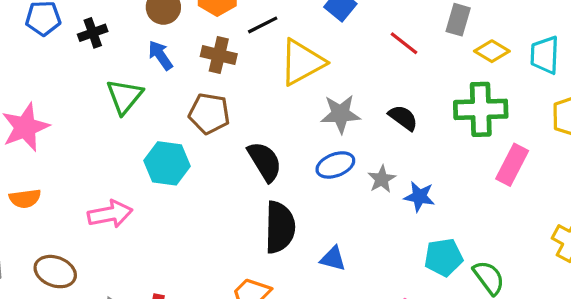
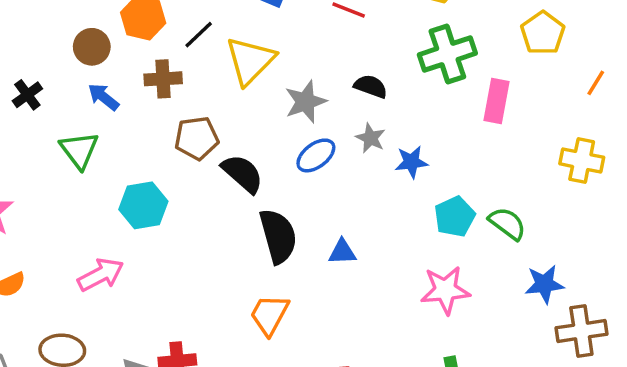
brown pentagon: (209, 114) -> (197, 138), moved
gray star: (382, 179) -> (370, 138), moved

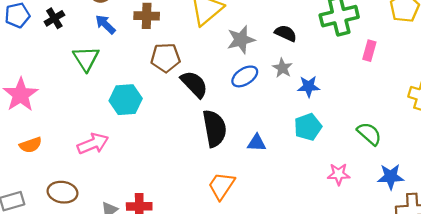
pink rectangle: (497, 101) -> (369, 51), size x0.7
cyan pentagon: (455, 217) -> (308, 127), moved
pink star: (445, 290) -> (339, 174), moved, size x0.7
orange trapezoid: (269, 315) -> (221, 186), moved

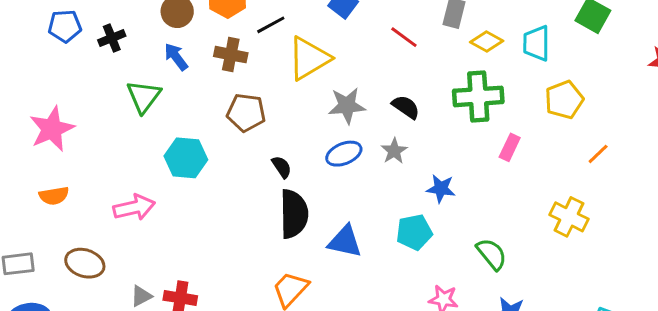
black semicircle: (194, 84) -> (282, 167), moved, size x0.6
blue star: (309, 87) -> (441, 189), moved
blue triangle: (257, 143) -> (345, 242), size x1.4

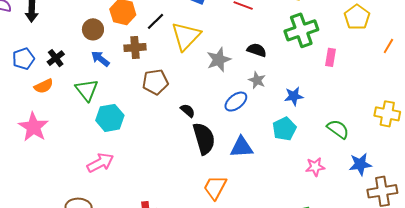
blue ellipse: (344, 154) -> (236, 102), moved
cyan hexagon: (186, 158) -> (110, 118), moved
orange semicircle: (54, 196) -> (44, 86), moved
yellow cross: (569, 217) -> (387, 114), moved

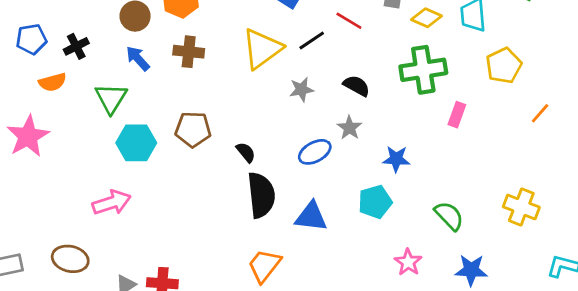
black line: (155, 21) -> (312, 41), moved
gray star: (219, 60) -> (301, 89), size x0.7
brown pentagon: (155, 82) -> (193, 129), moved
pink star: (315, 167) -> (408, 262), turned 30

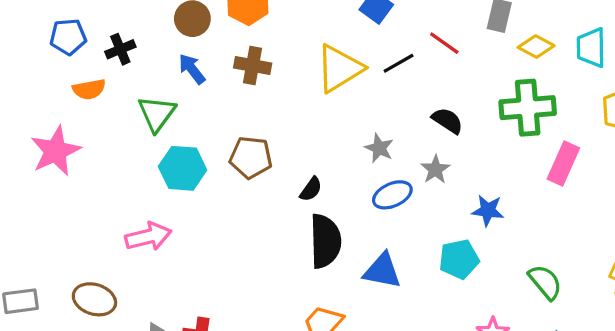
gray star: (301, 89) -> (379, 148), moved, turned 30
pink rectangle: (457, 115) -> (563, 163), size x1.4
black semicircle: (246, 152) -> (311, 189), turned 70

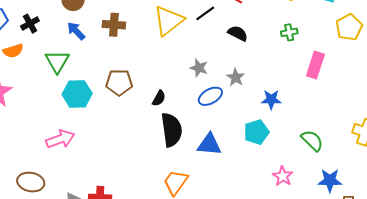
green cross: (528, 108) -> (289, 32), size x0.5
black semicircle: (447, 121) -> (238, 33), moved

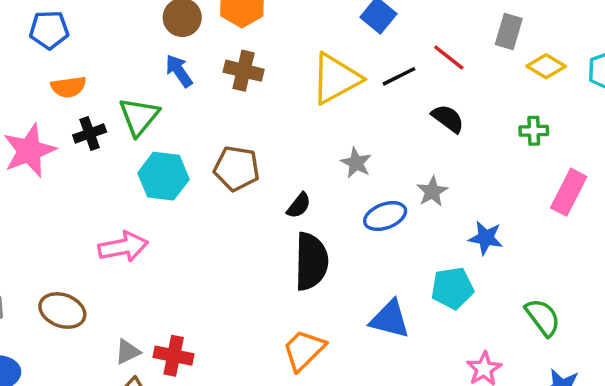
black cross: (30, 24) -> (90, 133), moved
gray star: (199, 68) -> (356, 163), moved
blue triangle: (209, 145) -> (390, 319), moved

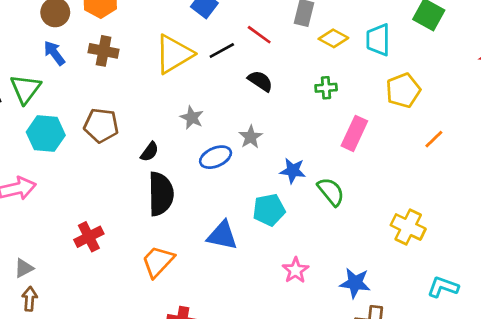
green semicircle: (543, 317) -> (331, 192), moved
red cross: (174, 356) -> (89, 237), moved, turned -36

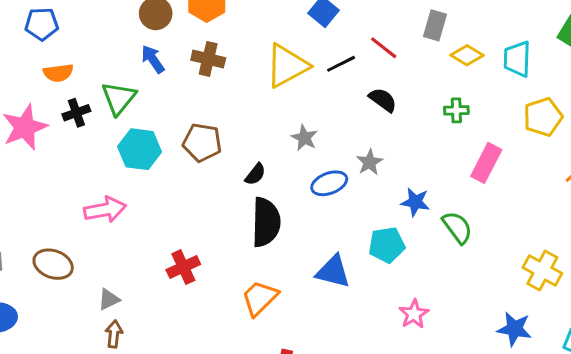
blue star: (355, 283) -> (514, 329), moved

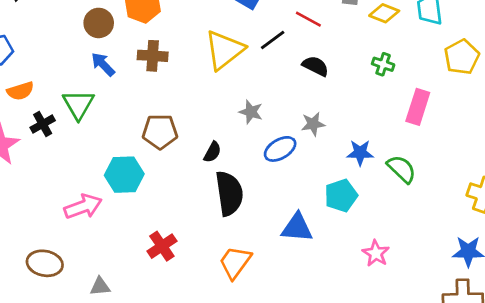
green cross: (456, 110) -> (383, 64), turned 30
cyan hexagon: (140, 149) -> (124, 175), moved
gray star: (370, 162) -> (313, 124), turned 30
gray triangle: (109, 299) -> (100, 286), turned 30

